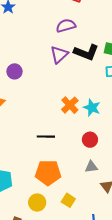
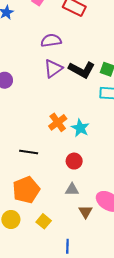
purple semicircle: (66, 26) -> (51, 41), moved
orange pentagon: (48, 173) -> (26, 190), turned -30

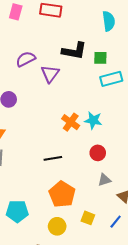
purple semicircle: (51, 41) -> (26, 59), moved
black L-shape: (82, 70) -> (74, 51), moved
blue line: (67, 246) -> (116, 222), moved, turned 56

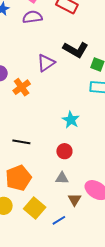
purple semicircle: (26, 59) -> (32, 17), moved
orange cross: (71, 122) -> (22, 87), moved
yellow square: (88, 218) -> (35, 208), size x1.5

